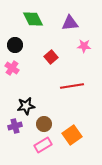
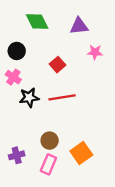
red line: (72, 86) -> (62, 97), moved
black star: (26, 106) -> (29, 97), moved
purple cross: (15, 126) -> (17, 155), moved
pink rectangle: (43, 145) -> (48, 164), turned -36

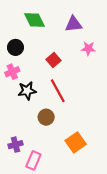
pink cross: (13, 77) -> (12, 72), turned 32
red line: (62, 97) -> (58, 91), turned 70
brown circle: (50, 141) -> (46, 117), moved
pink rectangle: (48, 164) -> (33, 160), moved

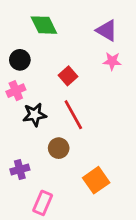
purple triangle: (74, 24) -> (107, 30), moved, turned 36
purple cross: (15, 145) -> (20, 170), moved

